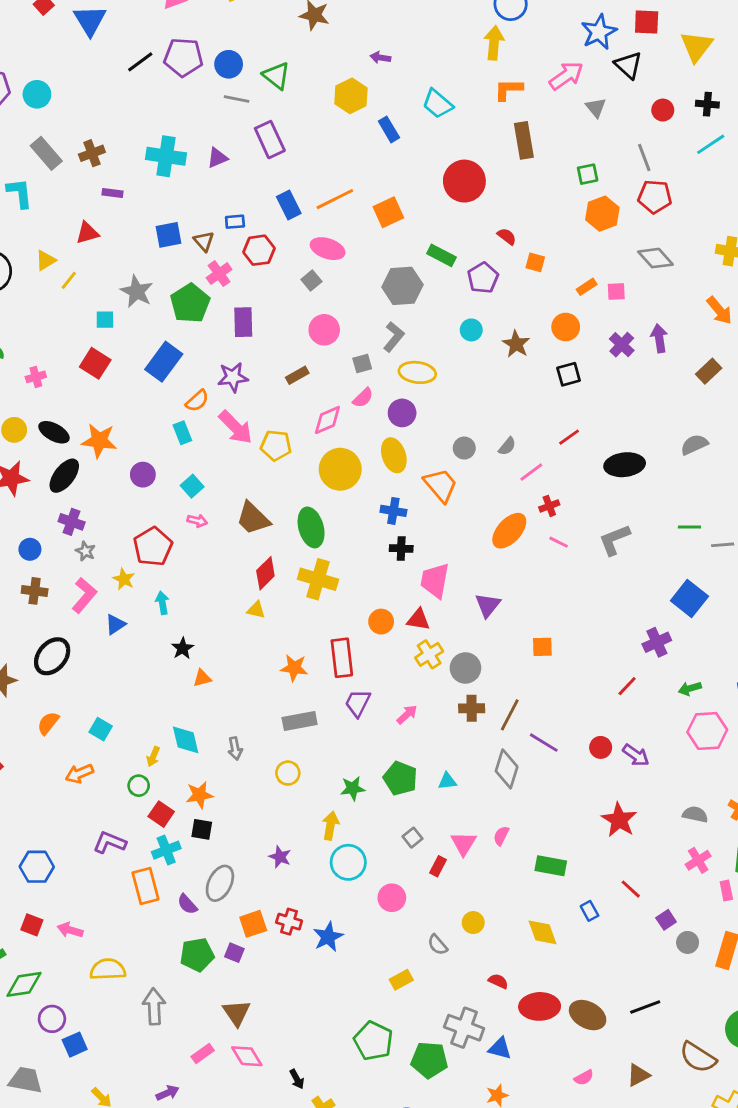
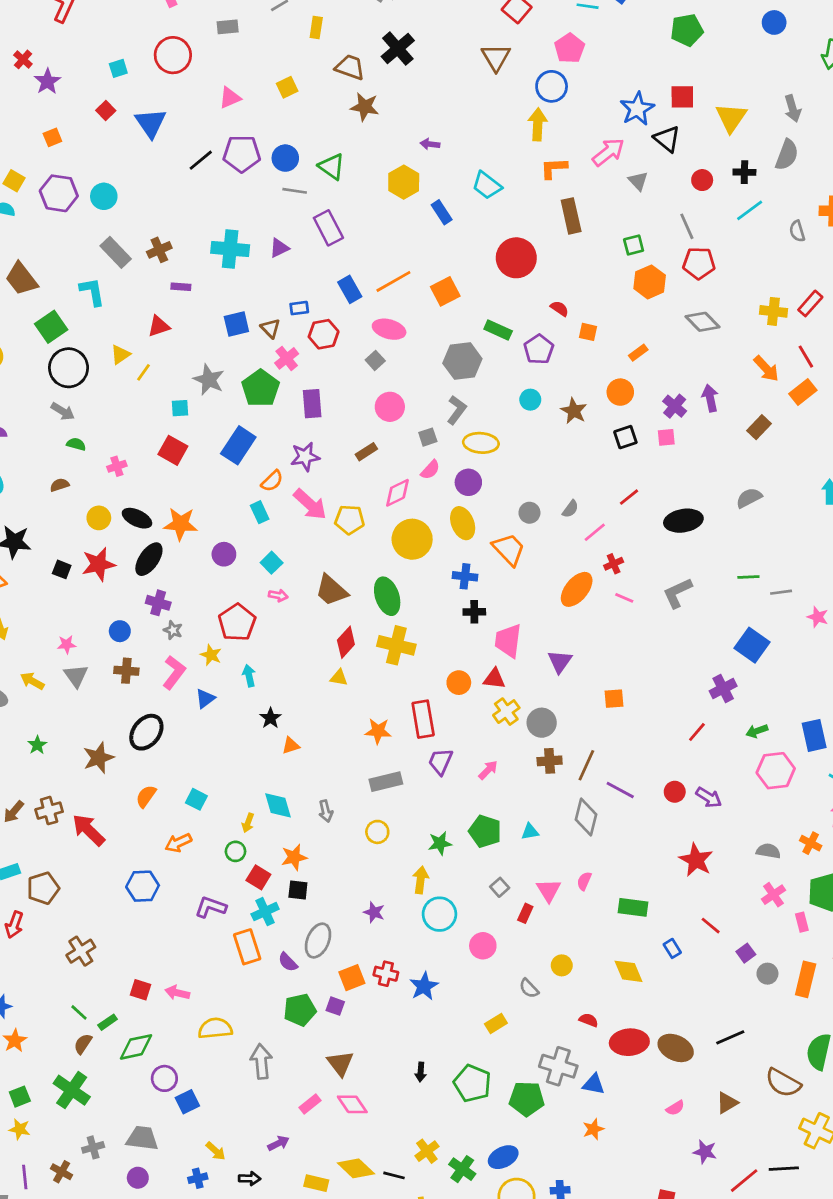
pink square: (616, 291) -> (666, 437), moved
blue hexagon: (37, 867) -> (143, 886), moved
black arrow: (297, 1079) -> (421, 1072), moved, turned 36

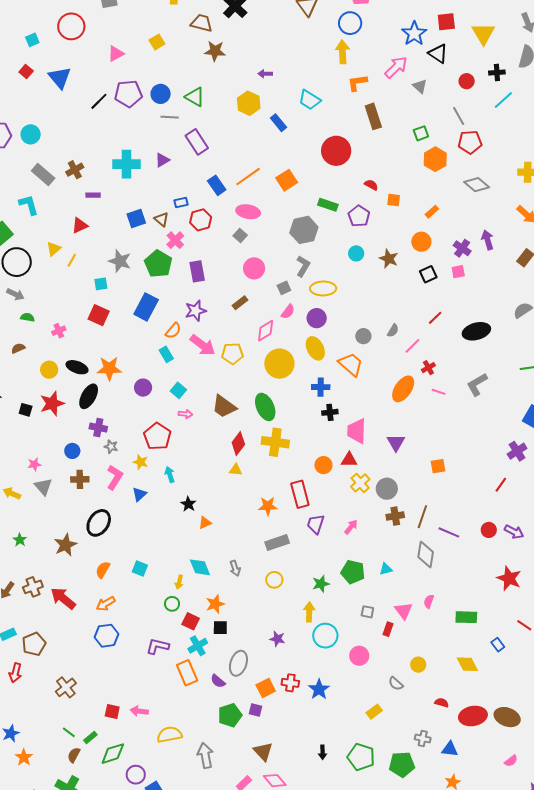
orange arrow: (178, 843) -> (106, 604), moved
gray square: (500, 887) -> (367, 612), turned -32
gray cross: (558, 1066) -> (423, 738), size x0.6

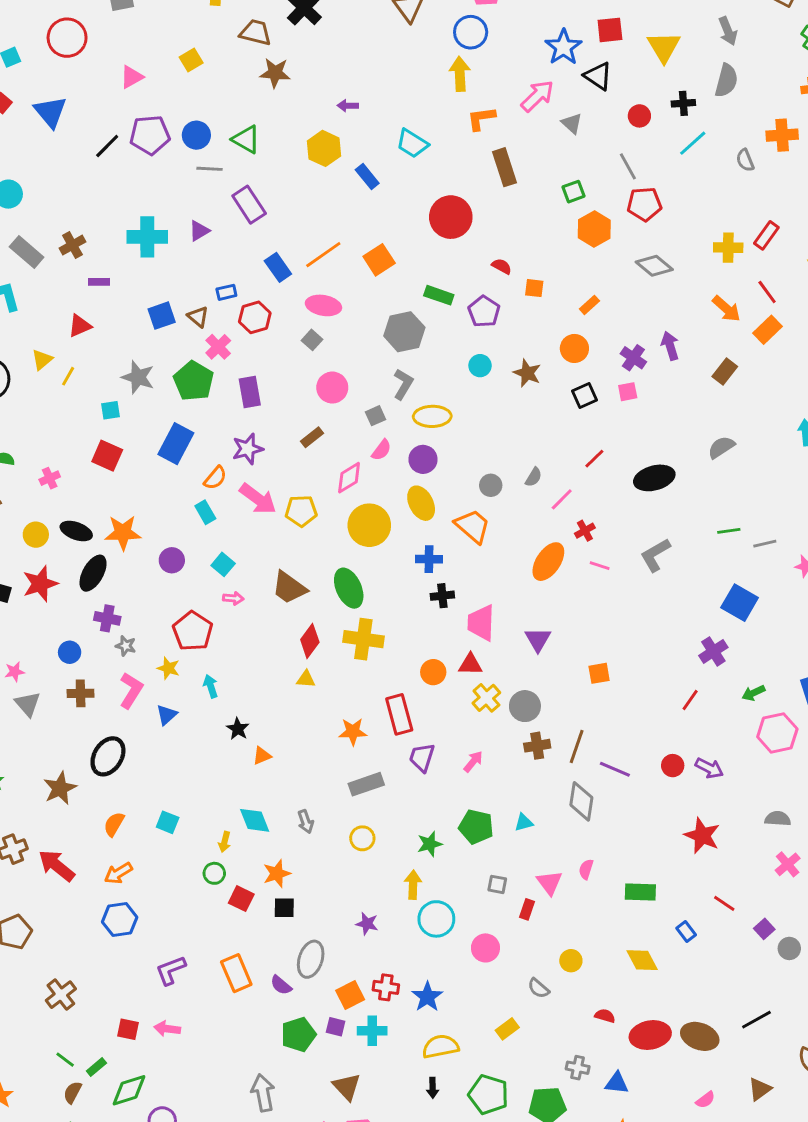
purple L-shape: (158, 646) -> (171, 970), moved, turned -35
cyan cross: (198, 646) -> (372, 1031), moved, turned 30
yellow semicircle: (169, 735) -> (440, 1046), moved

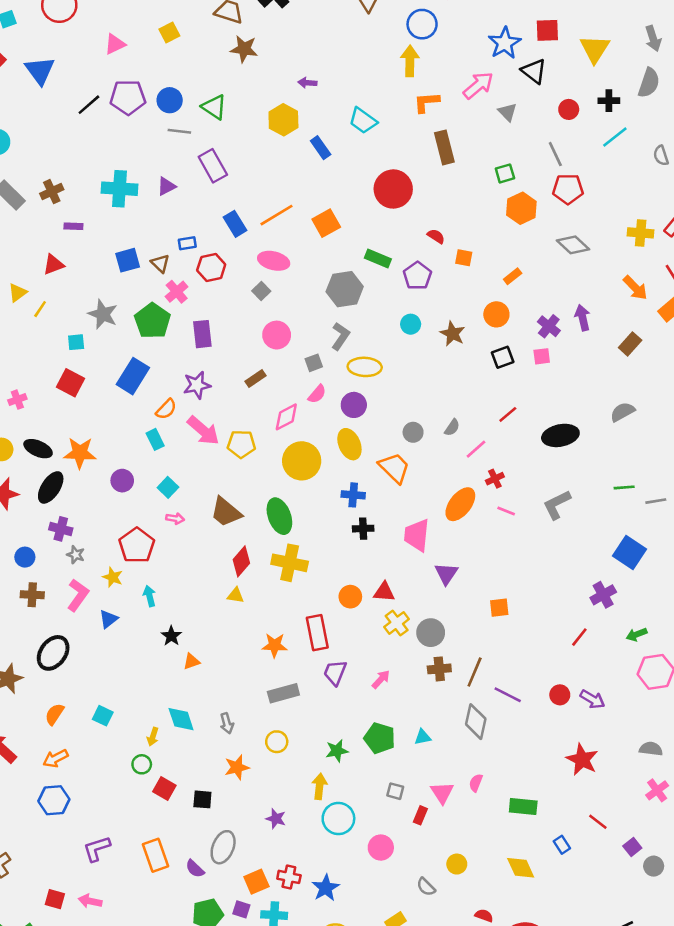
pink trapezoid: (481, 623) -> (417, 535), moved
orange star: (277, 874) -> (237, 767), moved

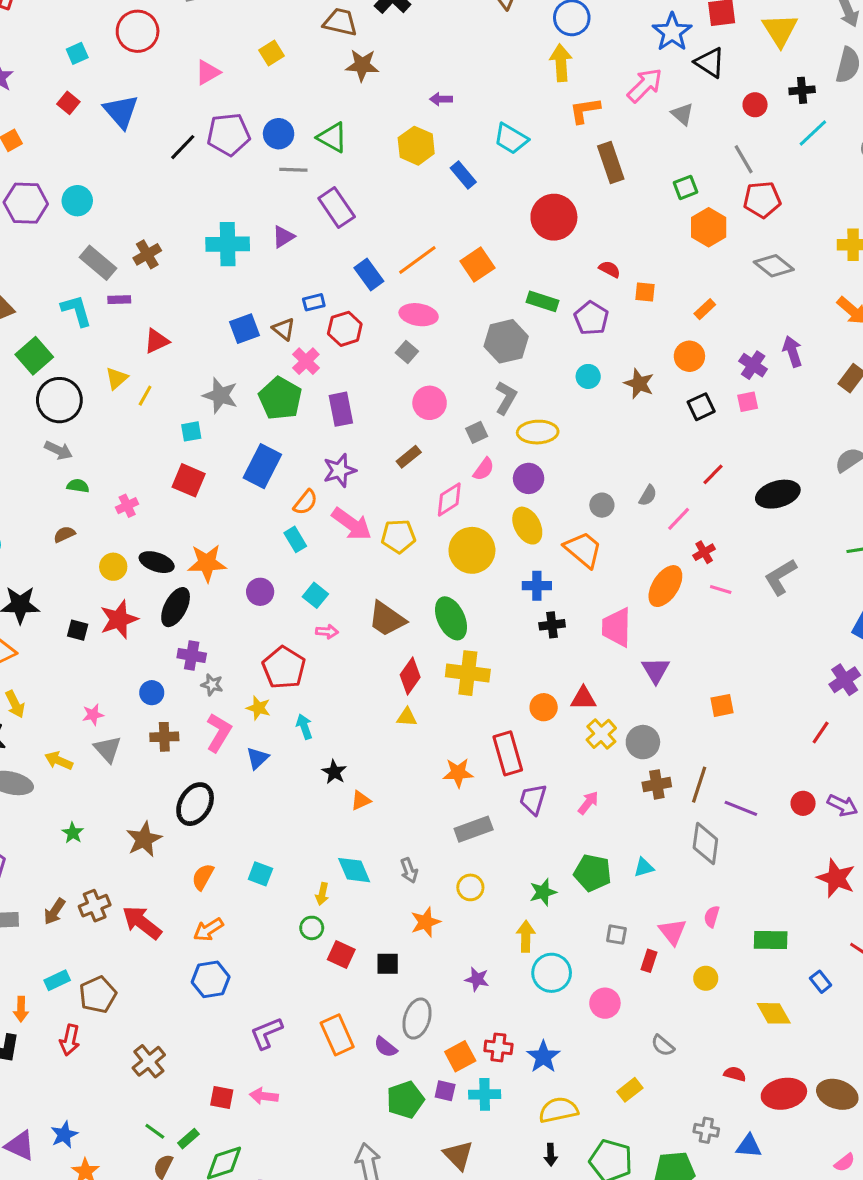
purple rectangle: (73, 226) -> (119, 300), moved
yellow circle: (457, 864) -> (706, 978), moved

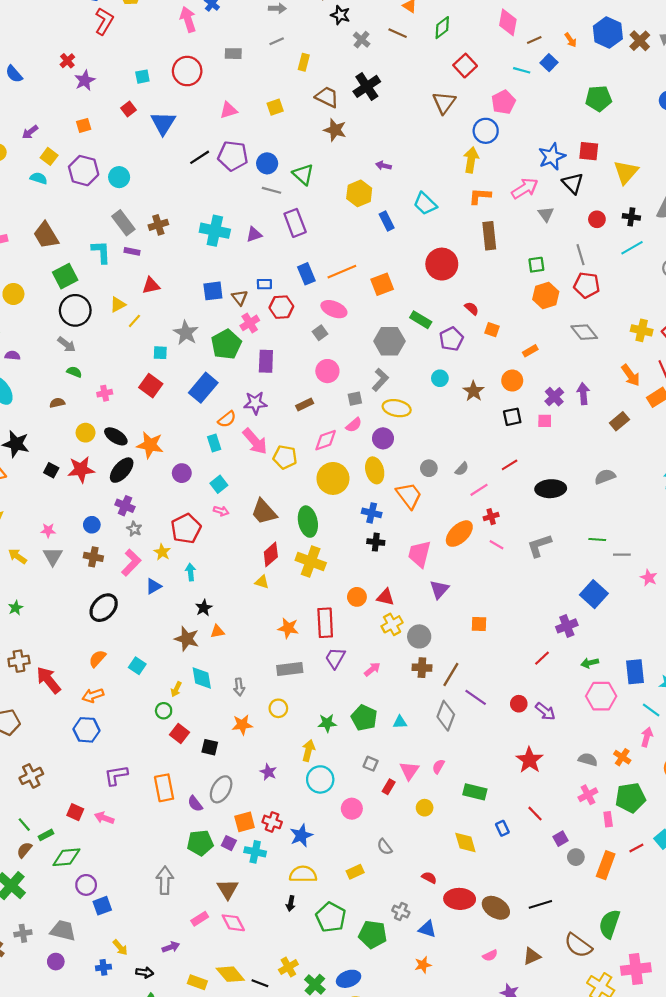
brown star: (144, 839) -> (187, 639), moved, turned 30

